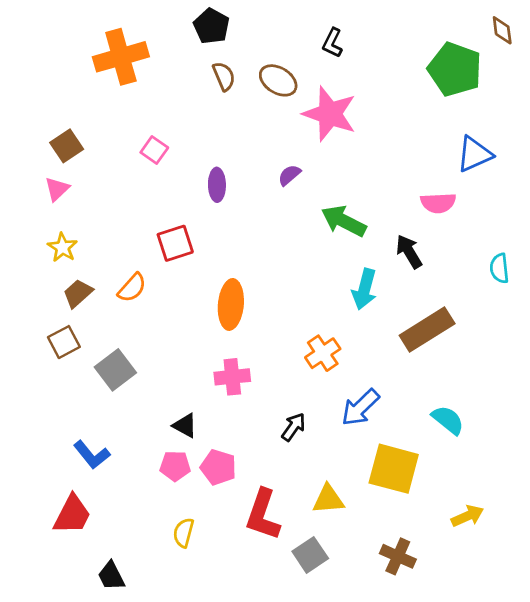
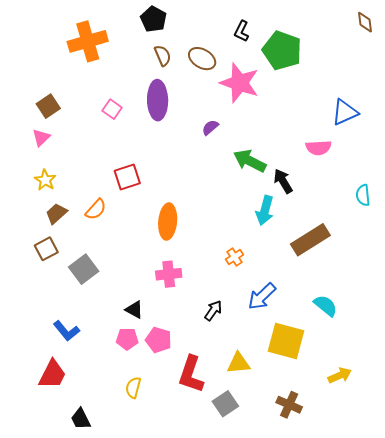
green pentagon: (455, 69) -> (282, 50), moved
purple ellipse: (217, 185) -> (158, 100), moved, size x1.6
black arrow: (409, 252) -> (283, 181), moved
orange cross: (323, 353) -> (234, 257), size x0.7

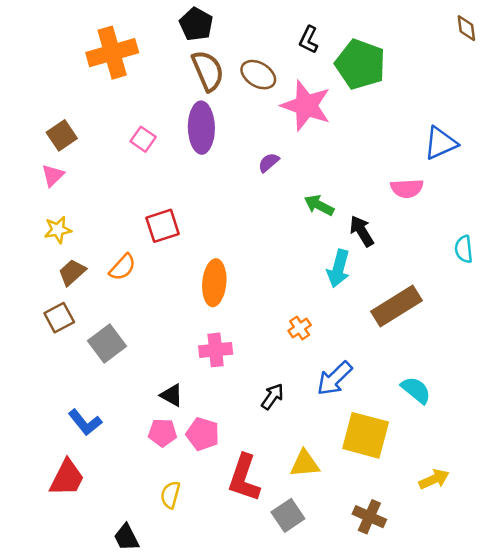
brown semicircle: (163, 56) -> (208, 71), size x1.5
green arrow: (250, 161) -> (319, 205), size x0.7
yellow star: (45, 180) -> (58, 230), turned 30
black trapezoid: (81, 419) -> (126, 537), moved

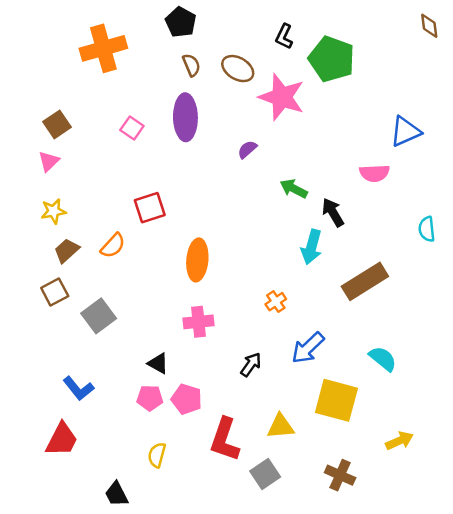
brown semicircle: (208, 71) -> (191, 65), size x0.6

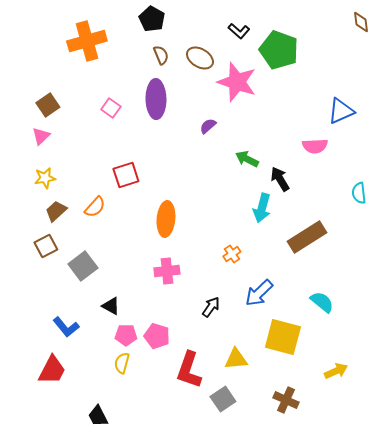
black L-shape: (284, 36) -> (239, 31), turned -75
black triangle: (158, 363) -> (111, 306), moved
yellow semicircle: (157, 455) -> (122, 363), moved

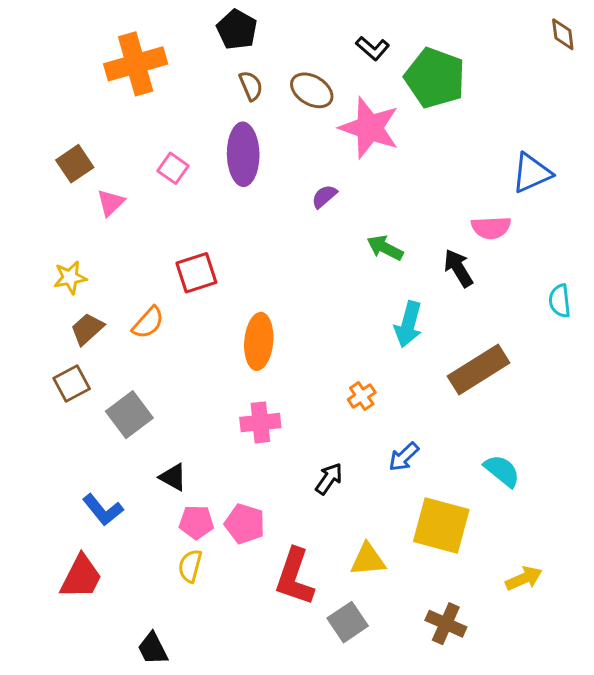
pink triangle: (41, 136) -> (111, 203), moved
black arrow: (280, 179) -> (458, 268), moved
blue arrow: (259, 293) -> (404, 457), size x0.7

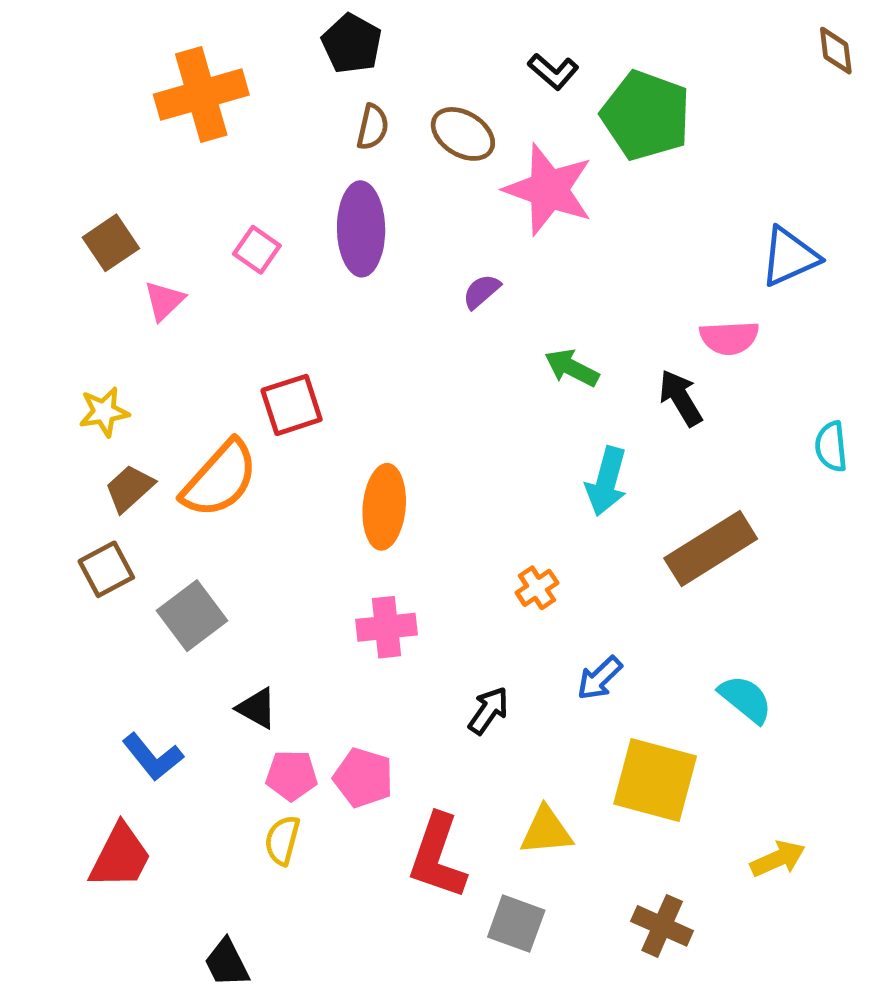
brown semicircle: (251, 86) -> (373, 127), turned 36
orange semicircle: (148, 323) -> (220, 479), size x1.6
gray square: (348, 622) -> (516, 924), turned -36

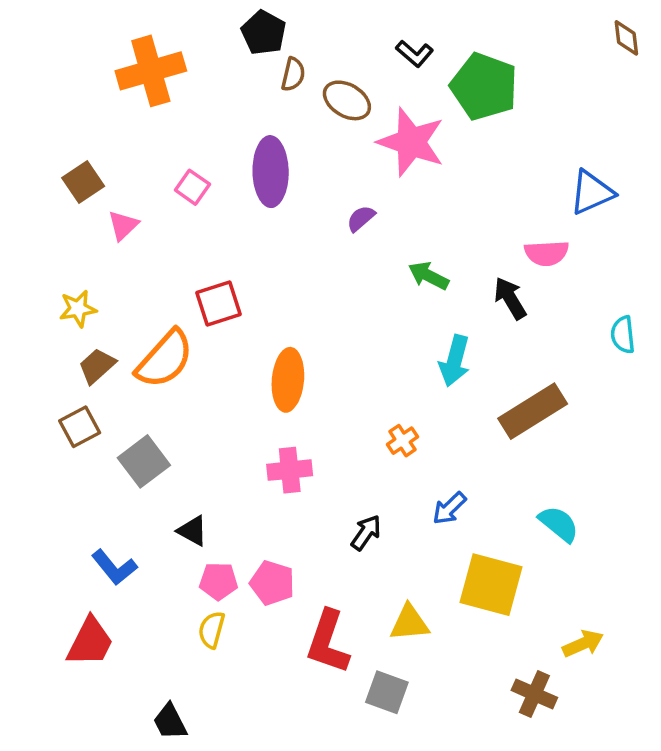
brown semicircle: (373, 127) -> (293, 74), moved
brown cross: (662, 926) -> (534, 694), moved

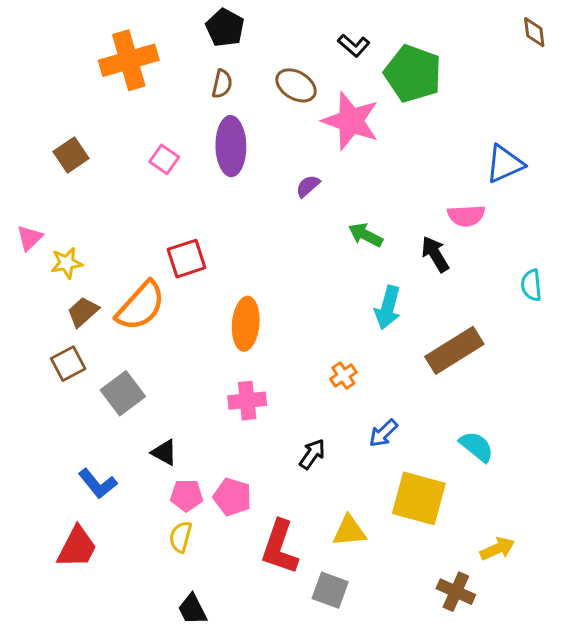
brown semicircle: (293, 74) -> (222, 84), moved
pink triangle: (123, 225) -> (30, 238), moved
black trapezoid: (170, 722) -> (192, 609), moved

